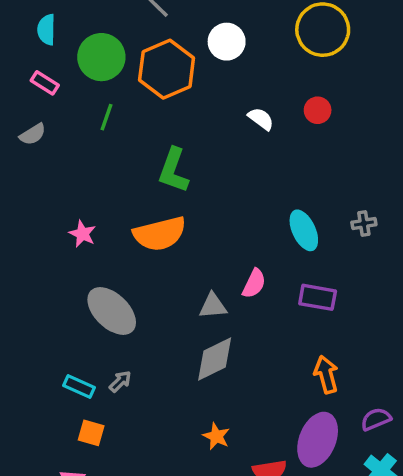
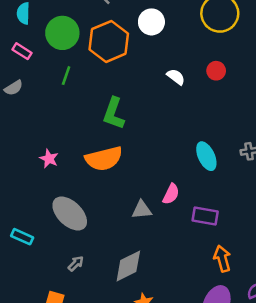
purple rectangle: (318, 297) -> (205, 216), moved
gray diamond: (215, 359) -> (128, 266), moved
cyan rectangle: (79, 387) -> (22, 237), moved

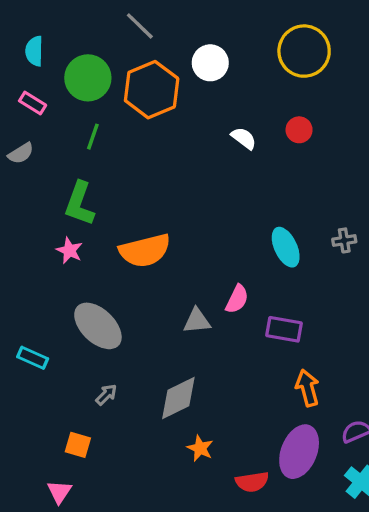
green L-shape: (114, 113) -> (80, 204), moved

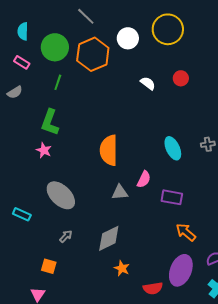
yellow circle: (304, 51) -> (168, 29), moved
orange semicircle: (145, 251) -> (109, 150), moved, turned 104
orange arrow: (307, 388) -> (186, 232), turned -35

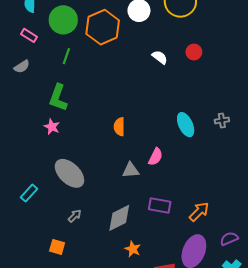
orange semicircle: (109, 150) -> (119, 127), size x0.6
purple rectangle: (172, 197) -> (160, 205), moved
cyan rectangle: (22, 214) -> (29, 193), turned -72
orange arrow: (186, 232) -> (199, 212), turned 95

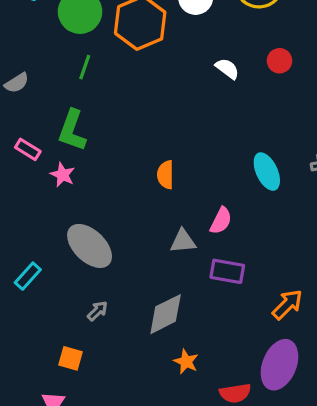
pink rectangle: (29, 35) -> (28, 149), moved
purple rectangle: (160, 205) -> (227, 271), moved

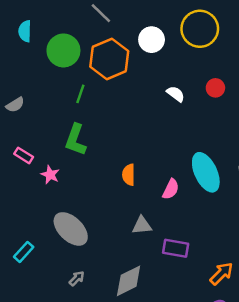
green line: (85, 67) -> (80, 94), moved
green L-shape: (72, 130) -> (76, 140), moved
cyan ellipse: (267, 172) -> (206, 172), size x1.4
pink semicircle: (221, 221) -> (171, 189), moved

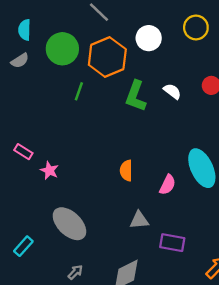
yellow circle: (200, 29) -> (196, 27), size x0.7
gray semicircle: (15, 105) -> (20, 61), moved
green L-shape: (76, 140) -> (136, 96), moved

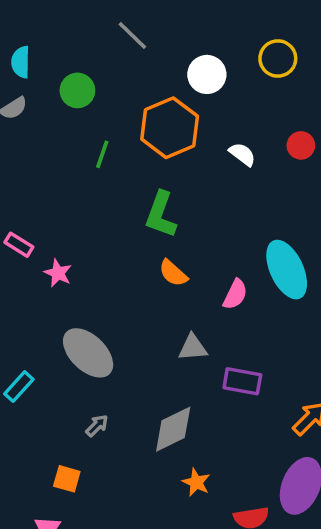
green circle: (62, 49) -> (77, 90), size x0.7
orange hexagon: (107, 57) -> (170, 128), moved
green L-shape: (136, 96) -> (161, 215), moved
orange semicircle: (126, 171) -> (173, 273), turned -48

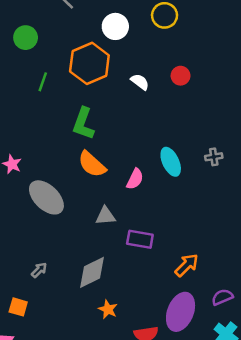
cyan ellipse: (287, 270) -> (171, 162), size x0.7
orange semicircle: (173, 273) -> (92, 164), size x1.4
gray ellipse: (88, 353) -> (46, 197), moved

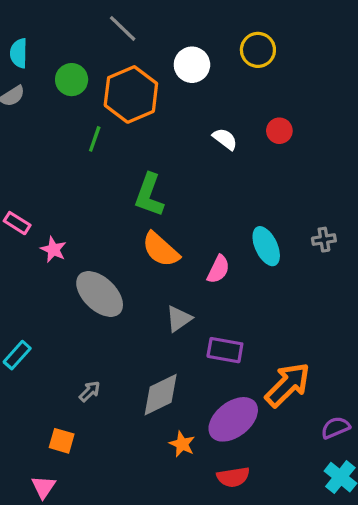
orange hexagon: (89, 63) -> (131, 94), moved
gray triangle: (105, 216) -> (179, 319), turned -30
orange arrow: (187, 265) -> (288, 385), size x1.4
purple ellipse: (181, 312) -> (233, 419), moved, turned 30

